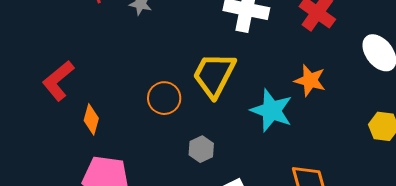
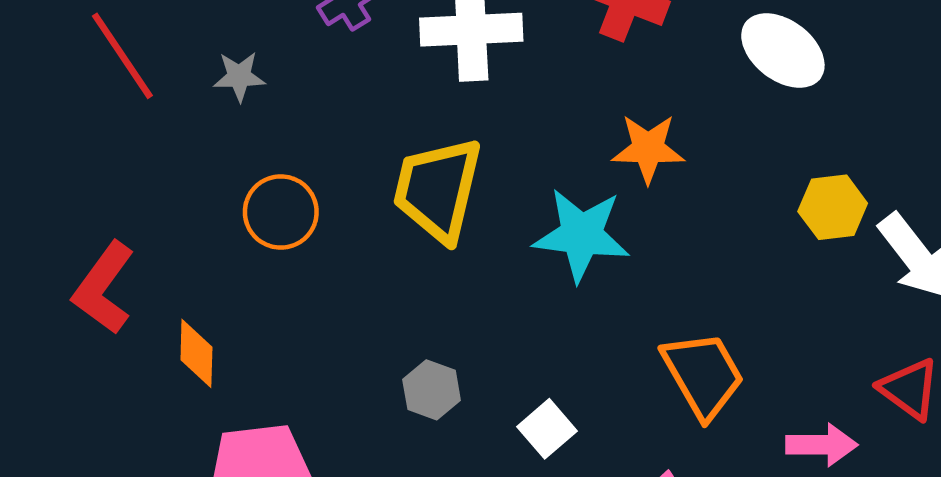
orange circle: (164, 98) -> (281, 212), moved
gray hexagon: (201, 149) -> (432, 390), moved

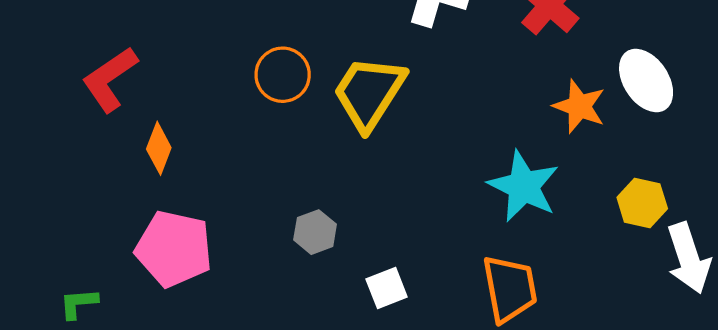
orange star: (648, 149) -> (579, 106), moved
orange circle: (281, 212) -> (283, 75), moved
cyan star: (581, 235) -> (524, 186), moved

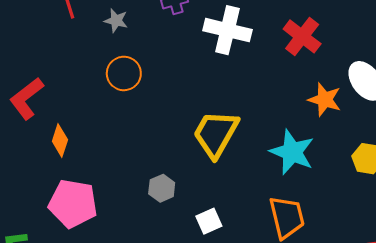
orange circle: (283, 75) -> (124, 73), moved
yellow trapezoid: (369, 93) -> (216, 134), moved

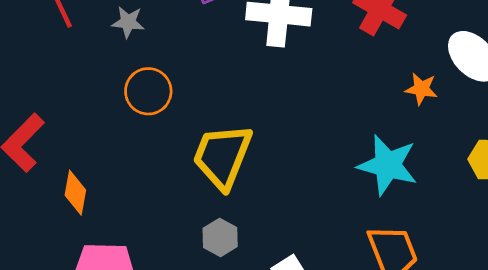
orange star: (325, 100) -> (421, 89), size x0.7
yellow trapezoid: (216, 134) -> (222, 156), moved

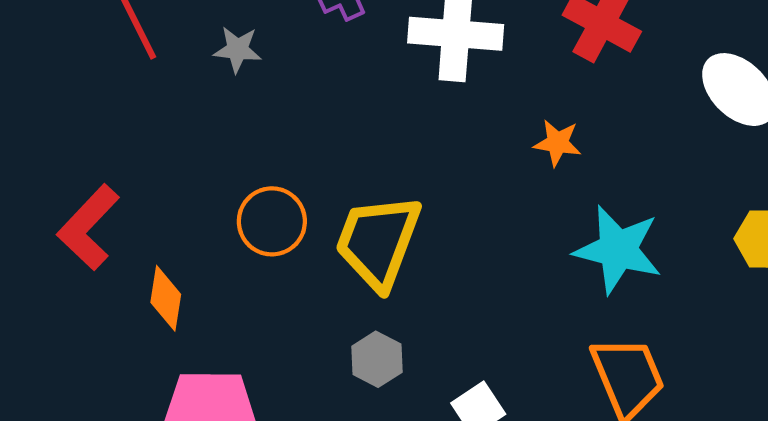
orange star: (421, 89) -> (557, 143), moved
orange circle: (148, 91) -> (272, 221), moved

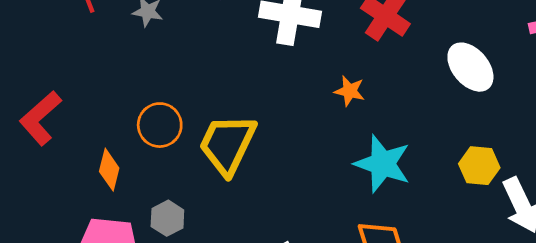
orange diamond: (166, 298) -> (109, 170), moved
gray hexagon: (377, 359) -> (167, 218), moved

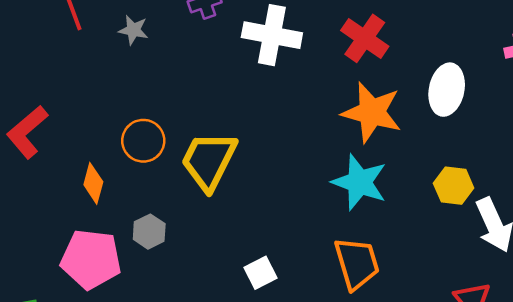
white ellipse: (470, 67) -> (447, 90), turned 51
orange star: (350, 91) -> (372, 112), moved, size x2.0

